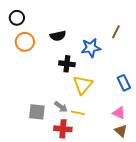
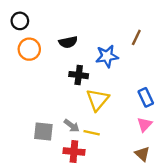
pink triangle: (119, 113) -> (145, 124), moved, turned 48

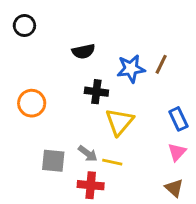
brown line: (136, 37) -> (161, 64), moved
orange circle: (29, 49) -> (32, 103), moved

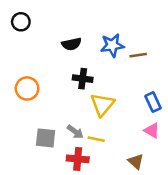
brown line: (161, 64) -> (138, 55), turned 56
blue star: (131, 69) -> (112, 45), moved
pink triangle: (177, 152) -> (152, 130), turned -42
brown triangle: (174, 188) -> (136, 161), moved

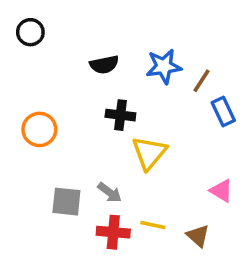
brown line: (138, 55) -> (202, 81), turned -49
blue rectangle: (153, 102) -> (223, 111), moved
yellow line: (96, 139) -> (153, 225), moved

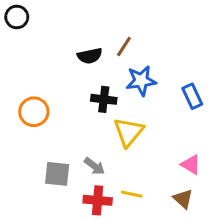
black circle: (30, 32) -> (17, 17), moved
blue star: (164, 66) -> (141, 81), moved
brown line: (202, 81) -> (124, 46), moved
brown triangle: (198, 236) -> (183, 199), moved

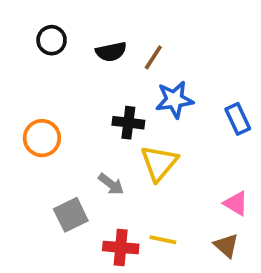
black circle: (17, 17) -> (52, 40), moved
black semicircle: (90, 56) -> (111, 52), moved
gray arrow: (94, 166) -> (111, 184), moved
gray square: (57, 174) -> (71, 215), turned -32

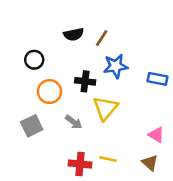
black circle: (52, 40) -> (34, 60), moved
blue rectangle: (238, 119) -> (158, 79), turned -54
orange circle: (42, 138) -> (49, 92), moved
gray square: (71, 215) -> (32, 126), moved

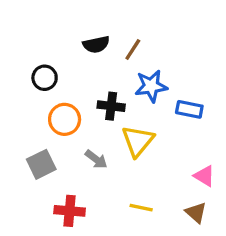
blue rectangle: (158, 79) -> (189, 109), moved
red cross: (80, 164) -> (70, 211), moved

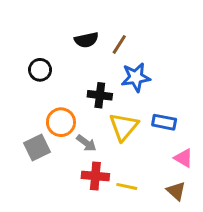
blue rectangle: (189, 109) -> (164, 122), moved
orange circle: (65, 119) -> (61, 122), moved
red cross: (70, 211) -> (95, 176), moved

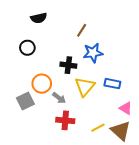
black semicircle: (86, 40) -> (39, 18), moved
yellow line: (127, 186) -> (98, 128), moved, turned -40
brown triangle: (176, 191) -> (121, 131), size x1.5

